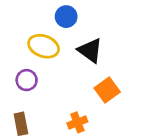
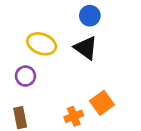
blue circle: (66, 17) -> (90, 16), moved
orange square: (107, 90) -> (102, 103), moved

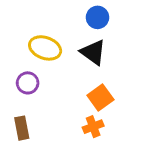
orange square: (102, 103) -> (100, 98), moved
orange cross: (74, 116) -> (93, 127), moved

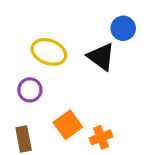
blue circle: (98, 17) -> (123, 28), moved
orange square: (100, 98) -> (68, 125), moved

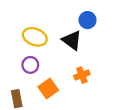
purple circle: (30, 90) -> (30, 65), moved
orange cross: (101, 137) -> (82, 75), moved

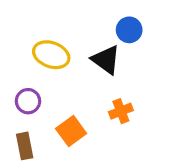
purple circle: (30, 65) -> (28, 101), moved

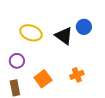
blue circle: (129, 30) -> (84, 27), moved
orange cross: (121, 111) -> (77, 75), moved

